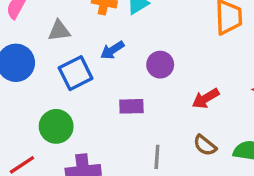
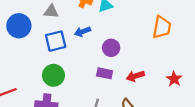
purple rectangle: (131, 106) -> (105, 73), moved
green circle: (56, 126) -> (53, 75), moved

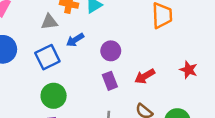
gray triangle: (51, 11) -> (49, 22), moved
purple rectangle: (105, 73) -> (110, 81), turned 70

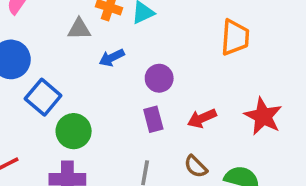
blue square: (47, 57) -> (43, 97), moved, turned -30
red star: (189, 70) -> (263, 116), size x1.5

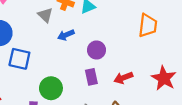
gray triangle: (79, 29) -> (45, 15), turned 42
blue square: (43, 97) -> (19, 59), turned -30
green circle: (74, 131) -> (51, 88), moved

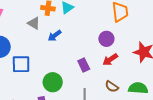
purple circle: (96, 50) -> (106, 39), moved

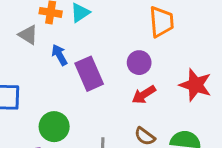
blue arrow: (55, 36) -> (59, 55), turned 96
purple rectangle: (84, 65) -> (89, 74), moved, size x1.5

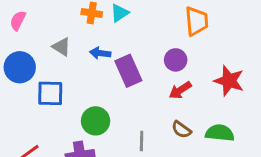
gray triangle: (28, 35) -> (62, 47), moved
blue arrow: (59, 55) -> (100, 53), turned -54

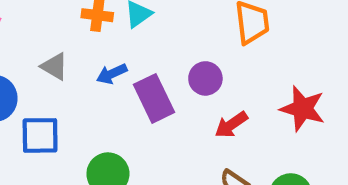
blue arrow: (100, 53) -> (112, 74), turned -30
purple circle: (176, 60) -> (205, 78), moved

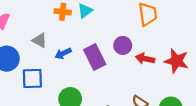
blue arrow: (112, 74) -> (63, 53), moved
red arrow: (231, 125) -> (145, 59), moved, turned 48

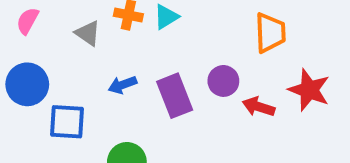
gray triangle: (40, 40) -> (88, 33), moved
red star: (176, 61) -> (309, 90), moved

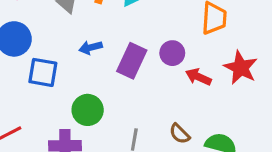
purple rectangle: (175, 96) -> (132, 61), turned 40

